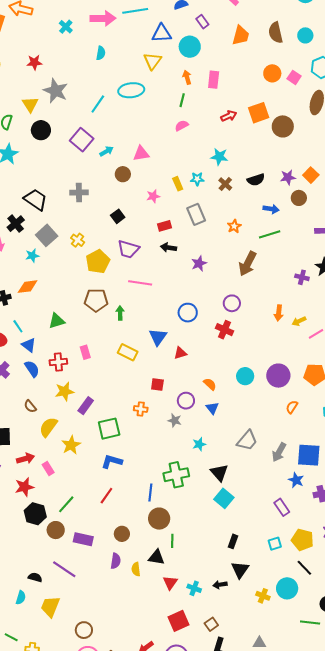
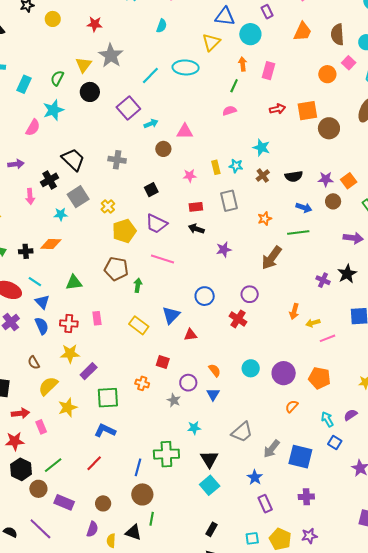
pink square: (294, 77) -> (349, 63), moved
cyan line: (18, 326) -> (35, 282), turned -32
blue star: (296, 480) -> (255, 477), moved

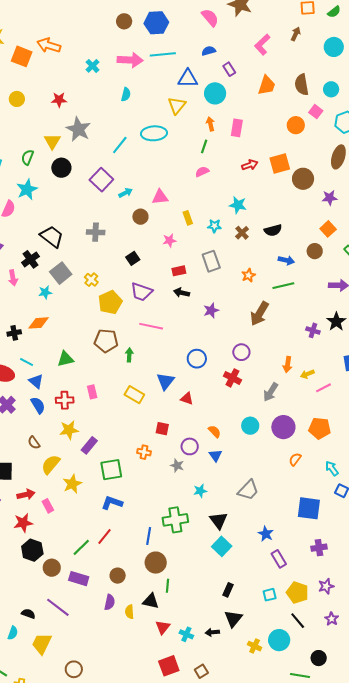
yellow rectangle: (216, 167) -> (188, 218), moved
purple star: (326, 179) -> (330, 198), moved
red triangle: (191, 335) -> (187, 399), turned 32
gray arrow: (272, 449) -> (271, 392), moved
green line: (53, 465) -> (81, 547), moved

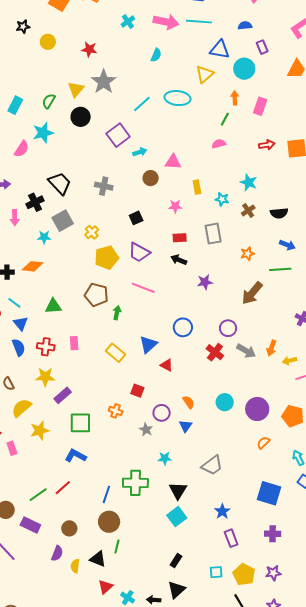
gray arrow: (271, 392) -> (246, 351), moved, turned -102

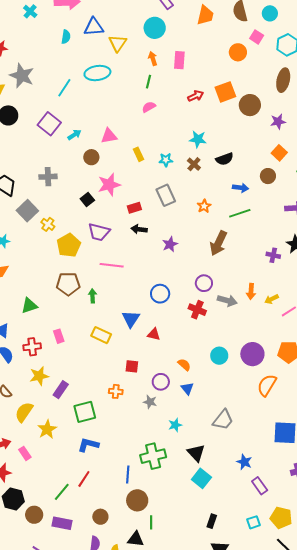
blue triangle: (220, 49) -> (94, 27), moved
cyan star: (249, 182) -> (198, 139), moved
pink star: (175, 206) -> (109, 185), moved, size x1.6
gray square: (63, 221) -> (27, 211), moved
orange semicircle: (263, 443) -> (267, 385), size x1.6

